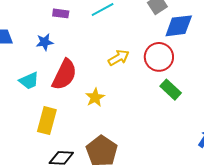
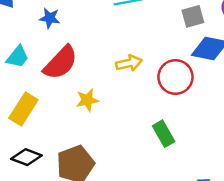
cyan trapezoid: (29, 81) -> (18, 57), turned -45
green rectangle: (171, 90) -> (164, 134), moved

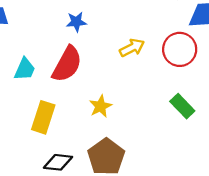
blue star: (50, 18) -> (76, 22), moved
yellow star: (87, 100) -> (100, 106), moved

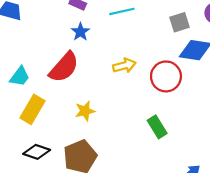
blue star: (76, 22) -> (80, 32), turned 30
cyan trapezoid: (25, 69) -> (20, 77), moved

